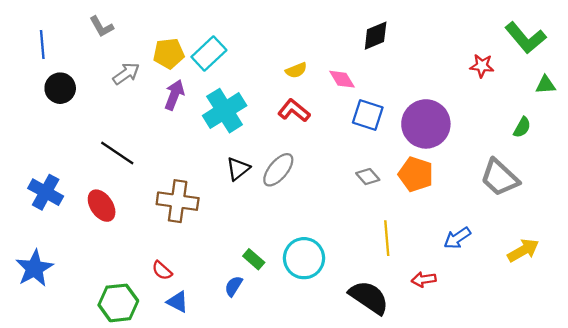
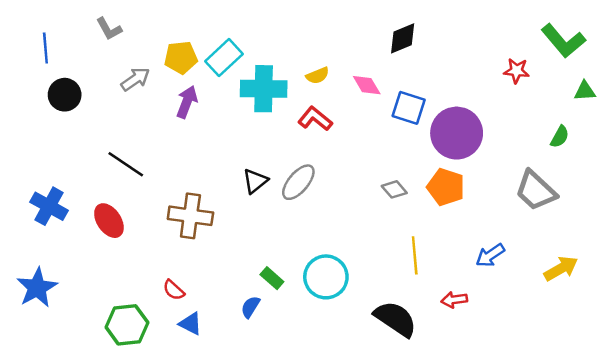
cyan cross: (225, 111) -> (264, 89), moved, turned 33
blue square: (368, 115) -> (409, 108), moved

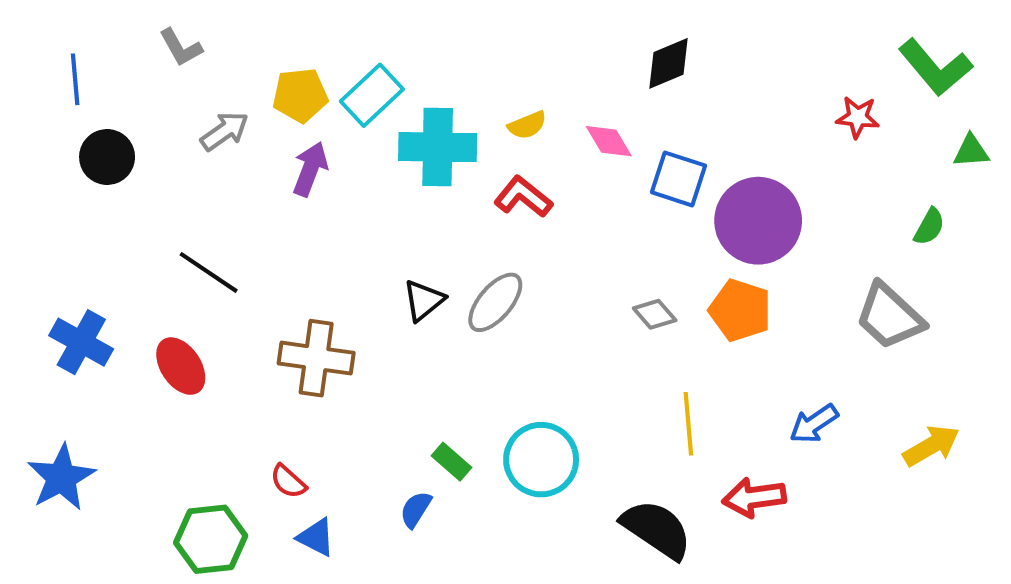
red arrow: (454, 300) -> (754, 497), size x1.4

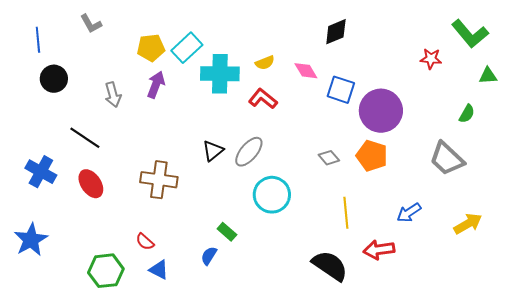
gray arrow: (225, 131) -> (113, 95), moved, turned 110
black line: (209, 272) -> (85, 138), moved
cyan circle: (541, 460) -> (272, 195), moved

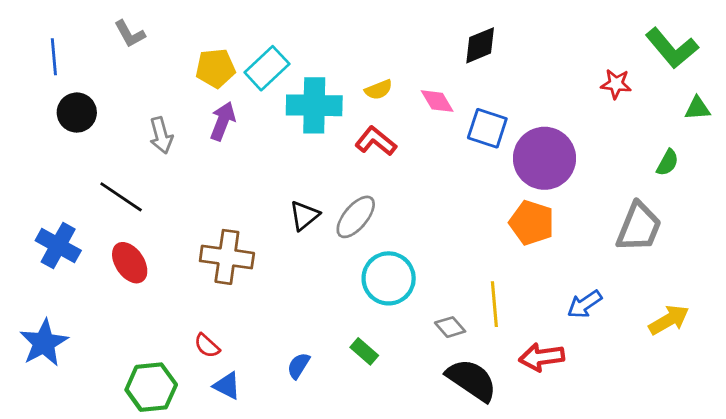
gray diamond: (329, 158) -> (450, 327), moved
gray trapezoid: (447, 159) -> (639, 227), turned -111
green rectangle: (227, 232) -> (364, 351), moved

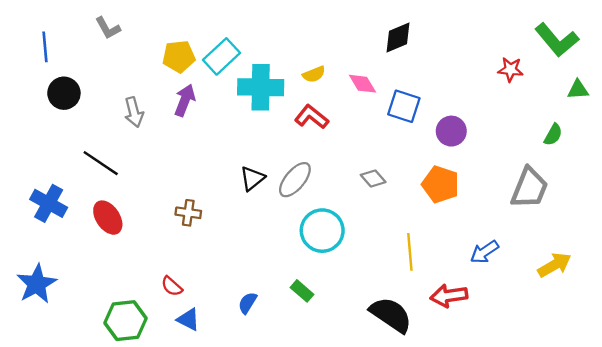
purple circle: (544, 158) -> (451, 131), size x0.6
brown cross: (227, 257) -> (188, 213), size x0.6
gray diamond: (450, 327) -> (373, 178), moved

